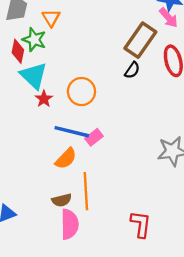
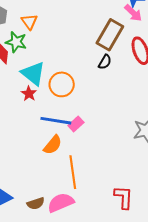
cyan triangle: (34, 76) -> (33, 73), moved
brown semicircle: (62, 200) -> (36, 203), moved
pink semicircle: (70, 224) -> (61, 203), turned -108

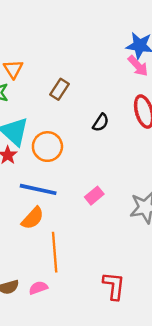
brown rectangle: (110, 35) -> (60, 89), moved, size x0.6
pink rectangle: (76, 124) -> (94, 196), moved
pink semicircle: (61, 203) -> (38, 288), size x0.6

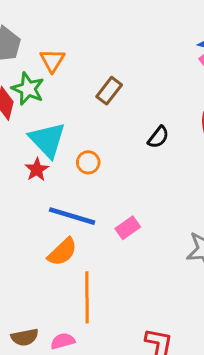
orange circle: (47, 147) -> (88, 162), size x0.6
pink rectangle: (94, 196) -> (128, 228), moved

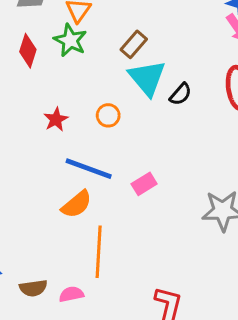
green star: (28, 89) -> (70, 40), moved
cyan triangle: (47, 140) -> (147, 78), moved

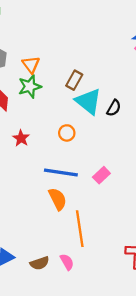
green star: (70, 40) -> (30, 86), turned -30
red star: (56, 119) -> (21, 138), moved
orange semicircle: (77, 204) -> (58, 199), turned -65
pink semicircle: (71, 294) -> (67, 262), turned 84

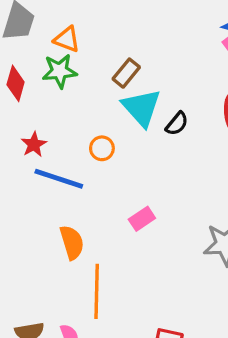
orange triangle: (31, 65) -> (67, 39), turned -42
blue line: (61, 173) -> (59, 179), moved

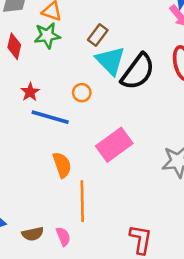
black semicircle: (177, 124) -> (138, 72), size x2.0
pink rectangle: (142, 219) -> (114, 145), size x1.8

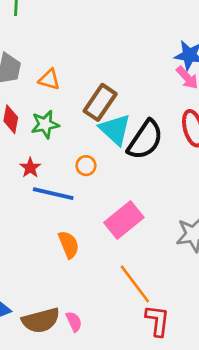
green star: (47, 35) -> (45, 124), moved
brown rectangle: (98, 35) -> (100, 102), size x1.5
orange line: (82, 201) -> (135, 284), moved, turned -33
brown semicircle: (33, 234) -> (41, 320), size x1.6

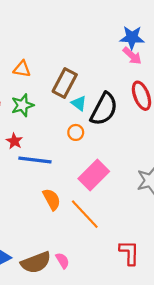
cyan triangle: (115, 129) -> (79, 103), size x0.6
orange circle: (86, 166) -> (76, 132), moved
orange line: (135, 284) -> (85, 214), moved

